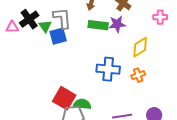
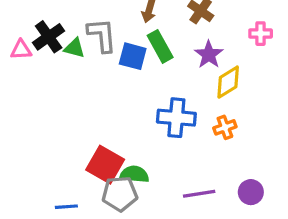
purple star: (117, 24) -> (209, 55), moved, turned -30
green rectangle: (98, 25) -> (160, 46), turned 54
green triangle: (45, 26) -> (74, 48), turned -40
blue square: (58, 36) -> (133, 56), moved, turned 30

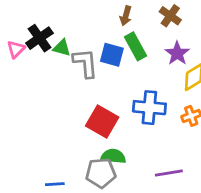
gray L-shape: (102, 35) -> (85, 63), moved
pink triangle: (21, 50) -> (16, 49), turned -42
red square: (105, 165) -> (102, 122), moved

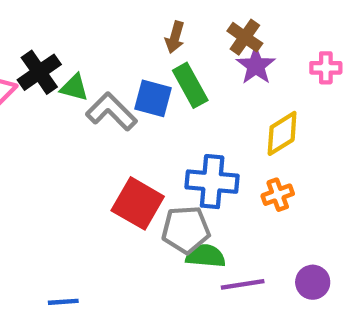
purple star: (177, 53) -> (256, 66), moved
gray L-shape: (85, 63) -> (111, 112), turned -40
green semicircle: (113, 156) -> (205, 256), moved
gray pentagon: (101, 173) -> (186, 230), moved

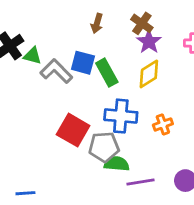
green rectangle: (190, 85) -> (107, 73), moved
yellow diamond: (282, 133) -> (149, 74), moved

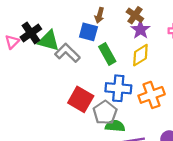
green triangle: (32, 56) -> (49, 41), size x1.5
blue square: (83, 63) -> (88, 32), moved
orange cross: (163, 124) -> (152, 95), size x1.6
gray pentagon: (104, 147) -> (105, 113), turned -30

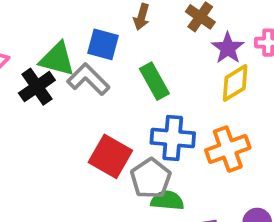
purple star: (140, 30) -> (228, 48), moved
blue square: (88, 32) -> (103, 44), moved
black cross: (31, 33) -> (37, 87), moved
yellow diamond: (140, 55) -> (235, 83), moved

